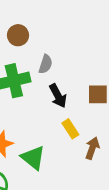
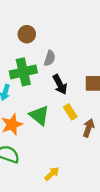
green triangle: (33, 158) -> (39, 115), moved

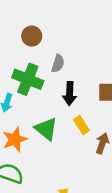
green cross: (23, 72) -> (28, 79), turned 35
black arrow: (60, 84) -> (70, 94), turned 30

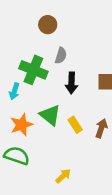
brown circle: (32, 36) -> (48, 25), moved
yellow rectangle: (81, 125) -> (75, 125), moved

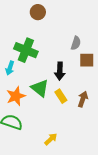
gray semicircle: (61, 56) -> (76, 43), moved
black arrow: (72, 83) -> (60, 71), moved

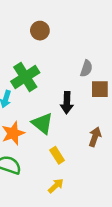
green cross: (26, 50) -> (25, 77), turned 35
yellow rectangle: (61, 96) -> (57, 155), moved

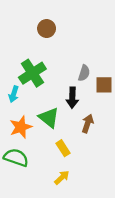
gray semicircle: (86, 68) -> (84, 73), moved
brown arrow: (95, 137) -> (88, 124), moved

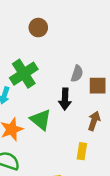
brown arrow: (88, 124) -> (94, 121), moved
yellow rectangle: (63, 148) -> (82, 151), moved, turned 42

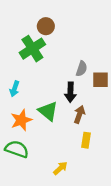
green cross: (24, 74) -> (32, 49), moved
brown arrow: (94, 121) -> (79, 114), moved

